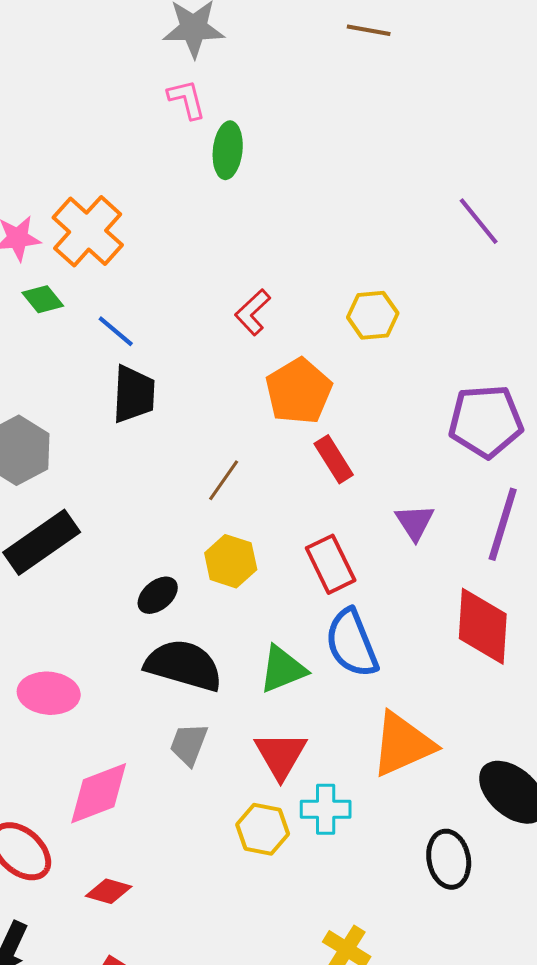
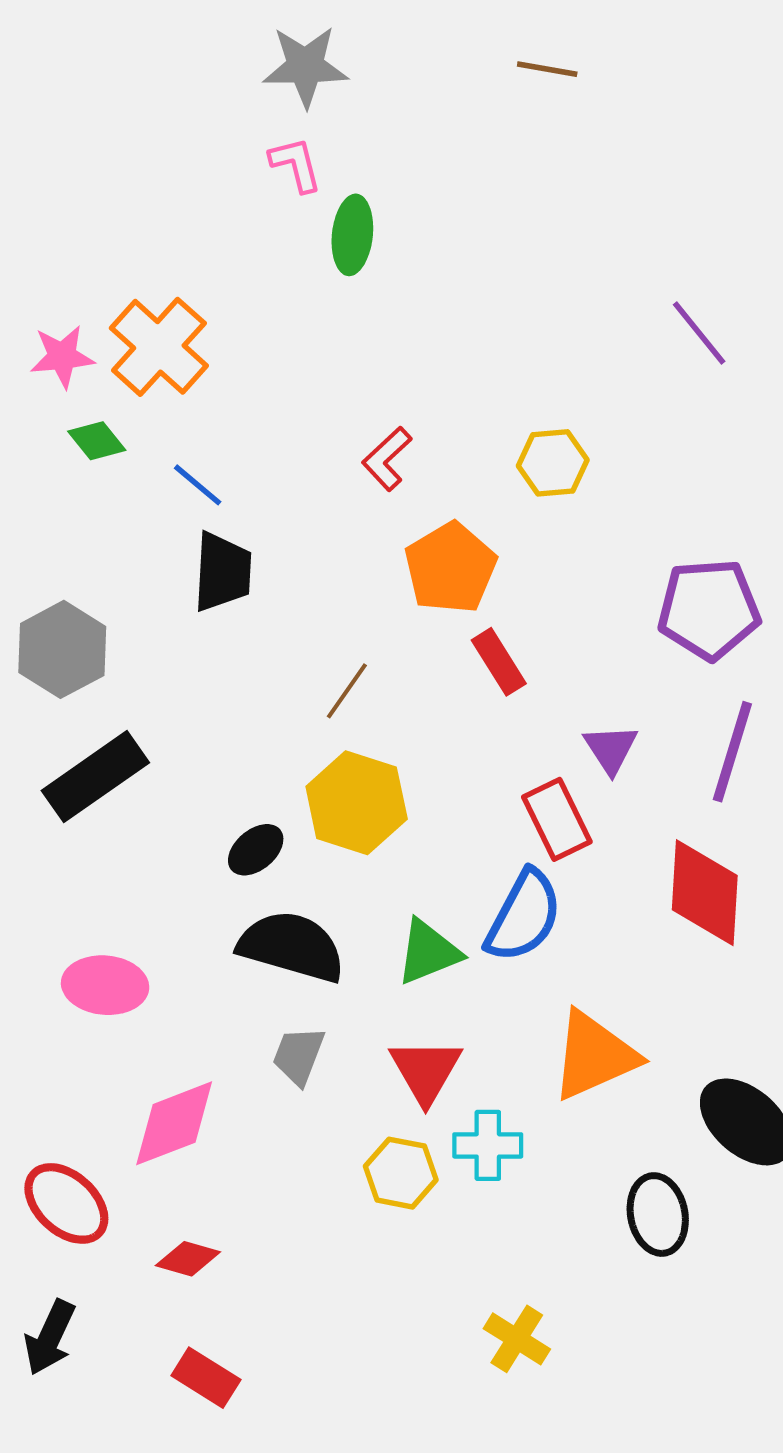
yellow hexagon: (231, 561) -> (357, 803), size x1.4
red rectangle: (331, 564) -> (557, 819), moved
blue semicircle: (352, 643) -> (524, 916), turned -130

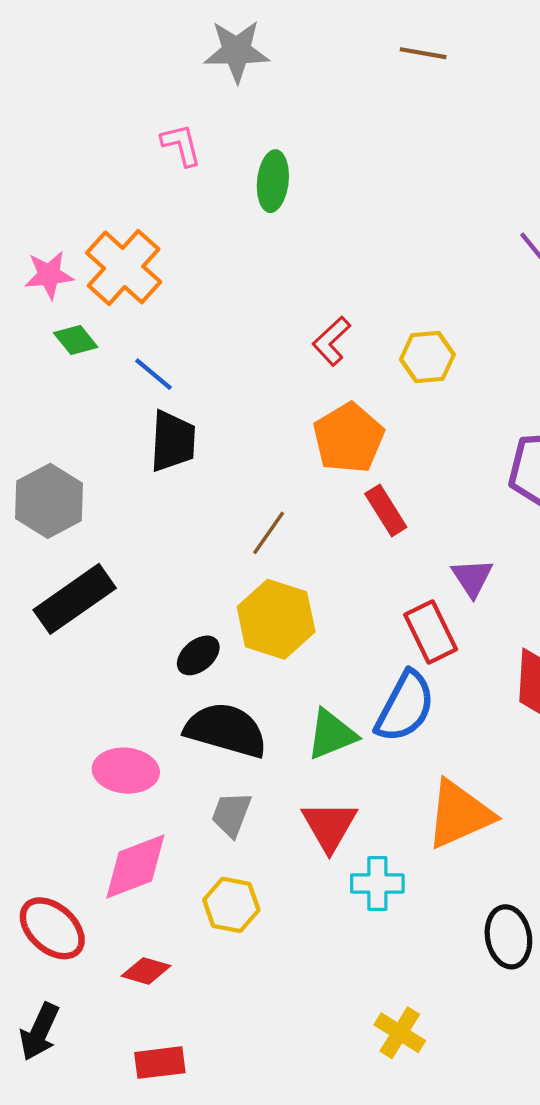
pink L-shape: (296, 164) -> (181, 145), moved
red L-shape: (387, 459) -> (331, 341), moved
pink ellipse: (105, 985) -> (126, 771), moved
yellow hexagon: (401, 1173) -> (231, 905), moved
red rectangle: (206, 1378) -> (160, 1063), turned -39

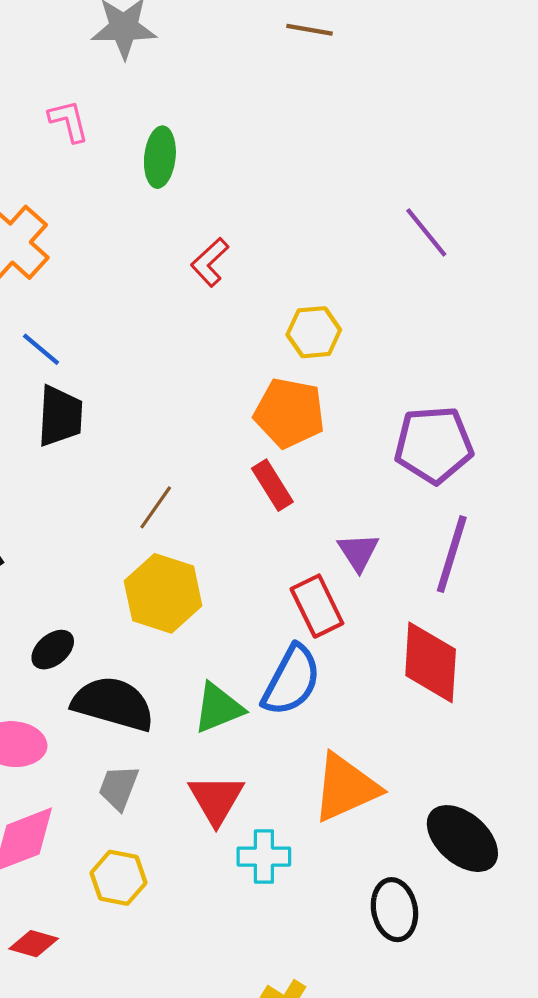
red L-shape: (331, 341) -> (210, 262), moved
orange pentagon: (349, 438) -> (289, 413), moved, turned -30
black ellipse: (198, 655) -> (53, 650), moved

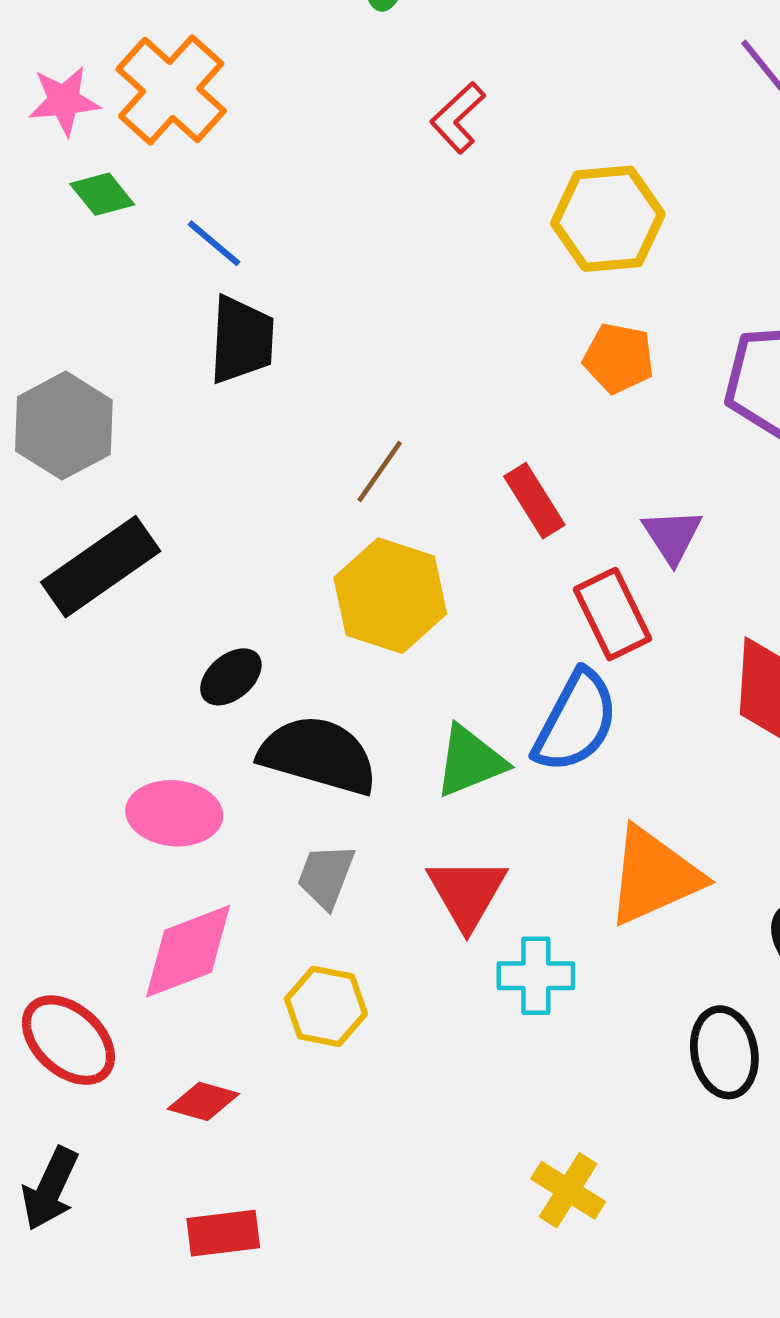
yellow hexagon: (314, 332) -> (608, 219), size x1.4
orange pentagon: (289, 413) -> (619, 358), moved, size x0.7
red rectangle: (272, 485) -> (534, 501), moved

